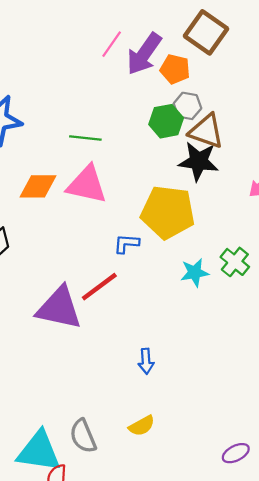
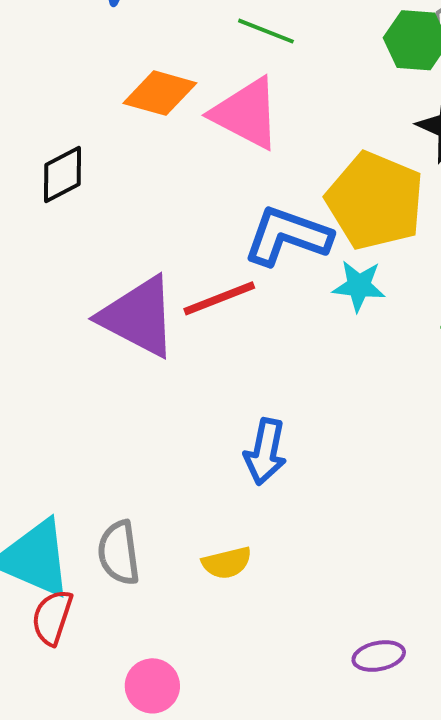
blue L-shape: (126, 244) -> (287, 236), size x1.8
cyan star: (195, 273) -> (359, 286), moved
blue arrow: (146, 361) -> (265, 452), size x1.4

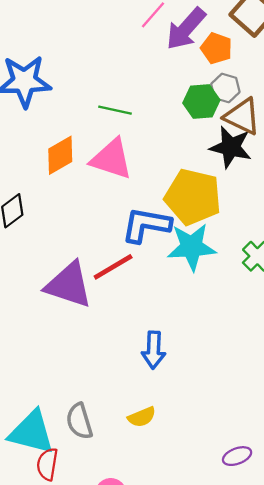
orange diamond: (160, 93) -> (60, 155), turned -36
cyan star: (359, 286) -> (192, 247), size x1.6

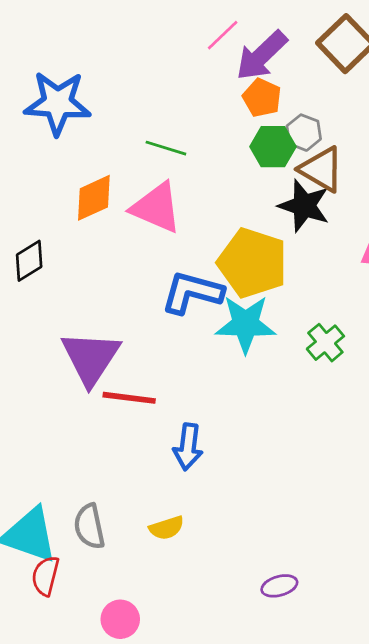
orange pentagon: (216, 48) -> (262, 98), moved
red line: (113, 267) -> (129, 398), moved, turned 33
purple triangle: (69, 285) -> (91, 358), turned 40

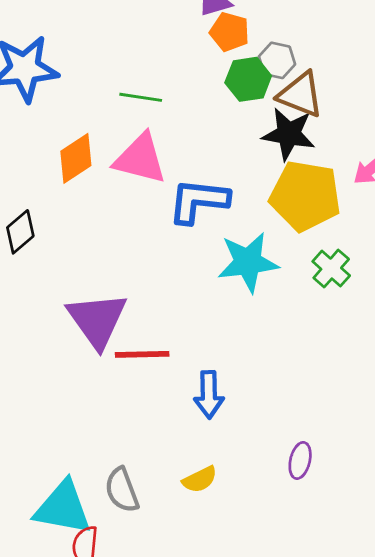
yellow pentagon: (253, 263) -> (305, 196), moved
blue L-shape: (192, 293) -> (198, 201), moved
purple ellipse: (279, 586) -> (300, 460), moved, turned -52

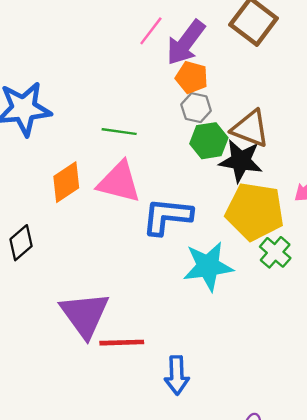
gray hexagon: (277, 60) -> (196, 108), moved
green hexagon: (248, 79) -> (209, 141), moved
green cross: (331, 269) -> (275, 252), moved

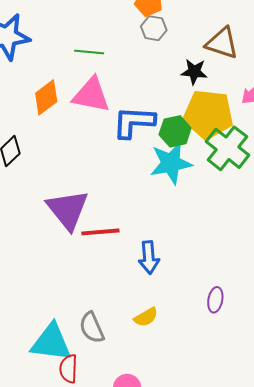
brown triangle: (250, 129) -> (222, 43), moved
green hexagon: (209, 141) -> (175, 131), moved
black star: (241, 161) -> (194, 72), size x0.7
green cross: (275, 252) -> (227, 148), size x1.6

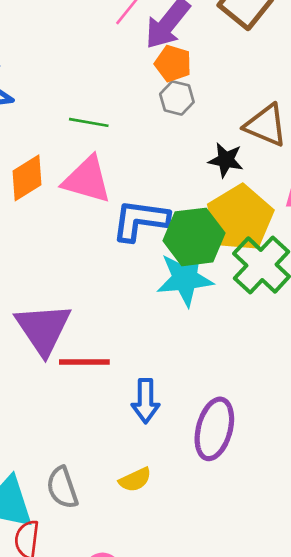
yellow pentagon: (208, 114) -> (240, 218), turned 30
green hexagon: (175, 131) -> (194, 237), size x1.4
purple ellipse: (215, 300) -> (214, 429), moved, size x1.8

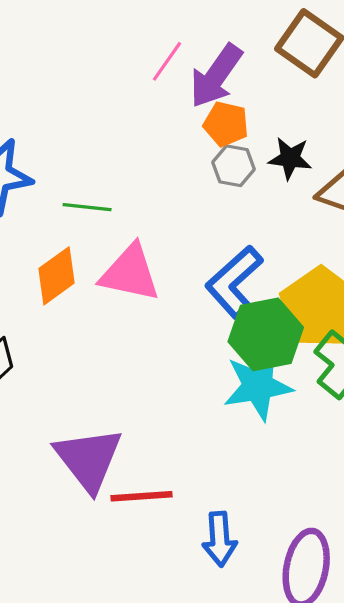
green line: (89, 122) -> (87, 207), moved
black star: (226, 160) -> (290, 158), moved
blue L-shape: (140, 220) -> (234, 282), moved, turned -46

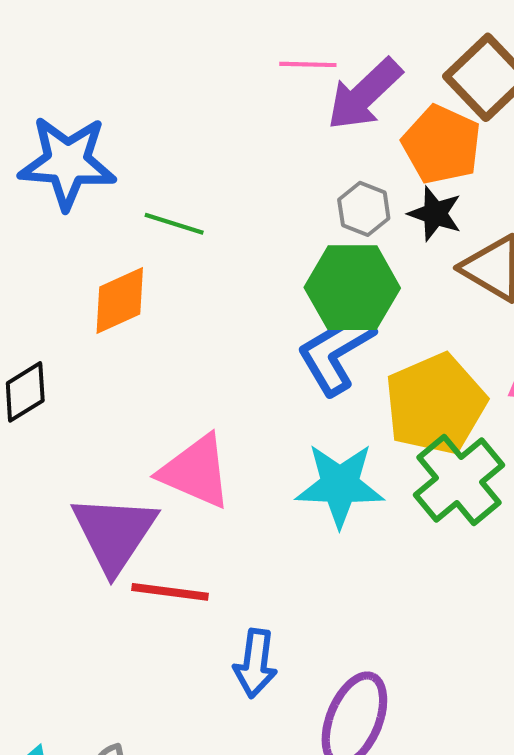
pink line: (167, 61) -> (308, 64), turned 45
orange pentagon: (226, 124) -> (442, 145), moved, size x1.4
pink triangle: (130, 273) -> (196, 471), moved
green hexagon: (266, 334) -> (352, 288), moved

